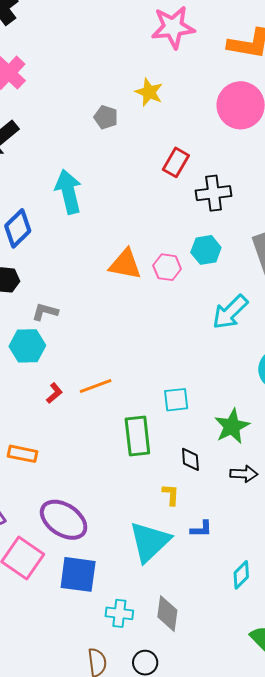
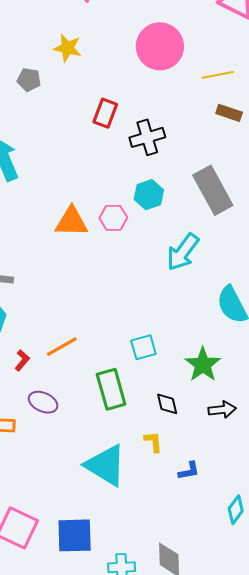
purple ellipse: (64, 520) -> (43, 402), moved, size x0.6
cyan triangle: (150, 542) -> (106, 465), moved, turned -36

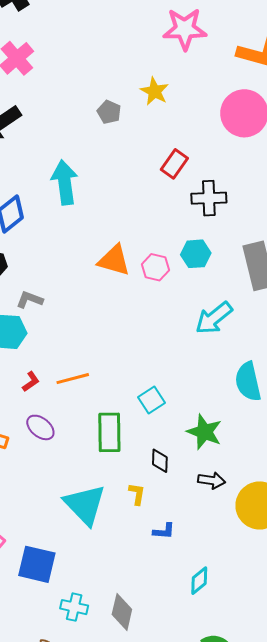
cyan square: (143, 347) -> (151, 400), turned -32
green star: (203, 365) -> (204, 432), turned -30

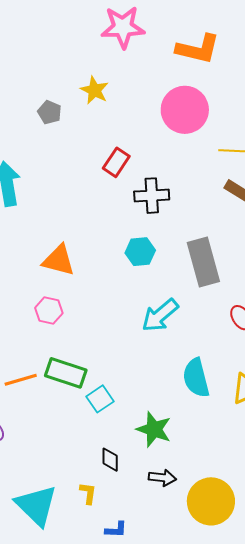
pink hexagon: (155, 267) -> (49, 311), moved
green rectangle: (109, 432) -> (66, 373), moved, turned -69

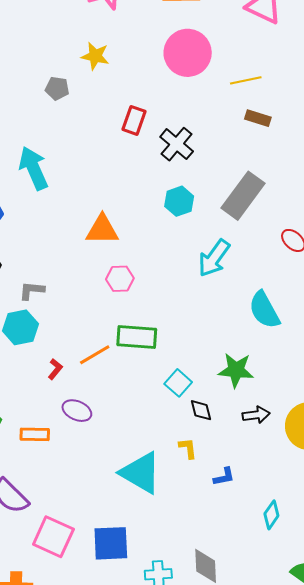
black cross: (152, 196) -> (177, 144), turned -32
gray rectangle: (203, 262) -> (243, 196), turned 66
pink hexagon: (49, 311) -> (120, 279), moved
cyan square: (100, 399) -> (178, 383), moved

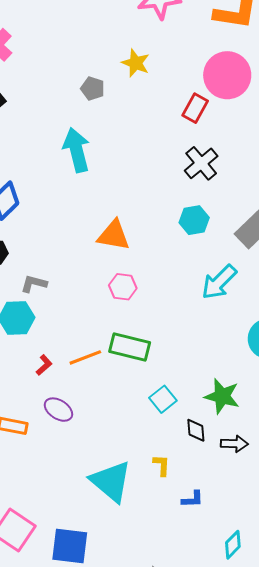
red rectangle: (134, 120) -> (195, 108), moved
cyan arrow: (33, 168) -> (77, 150), moved
black diamond: (201, 410) -> (196, 430), moved

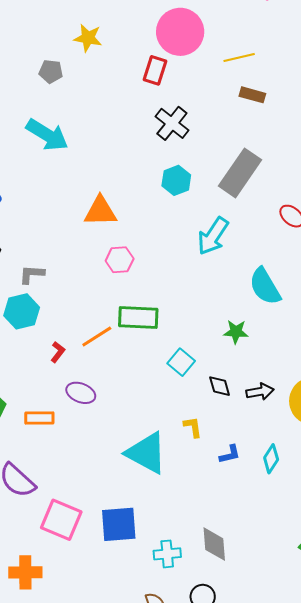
cyan arrow: (77, 150) -> (47, 135), turned 147
green star: (222, 396) -> (236, 332), moved, size x0.7
cyan diamond: (233, 545) -> (271, 459), moved

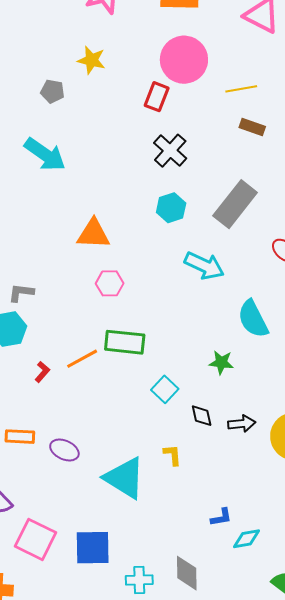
cyan arrow: (213, 236) -> (204, 266), turned -102
purple ellipse: (81, 393) -> (64, 450), moved
blue L-shape: (230, 454) -> (221, 517), moved
cyan diamond: (271, 459) -> (247, 539), moved, turned 44

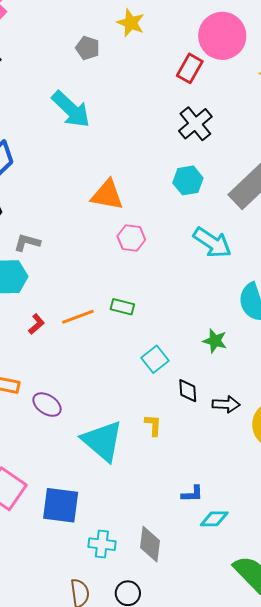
pink hexagon: (110, 283) -> (131, 238), moved
green rectangle: (125, 342) -> (122, 307), size x0.6

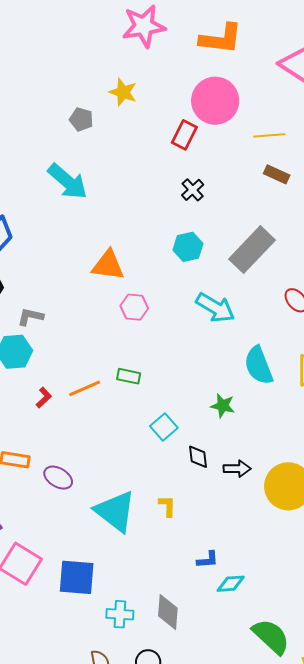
black cross: (195, 124) -> (193, 190), size x0.7
yellow L-shape: (153, 425) -> (167, 506), moved

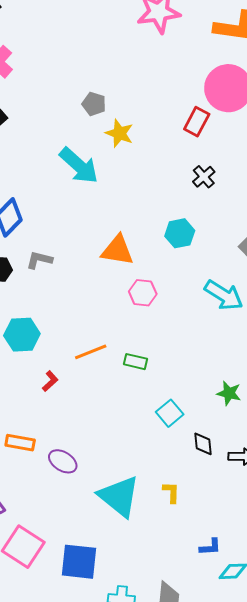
yellow star: (123, 92) -> (119, 133), moved
cyan hexagon: (188, 247) -> (180, 233), moved
gray L-shape: (30, 317) -> (39, 260), moved
orange line: (85, 388) -> (91, 352), moved

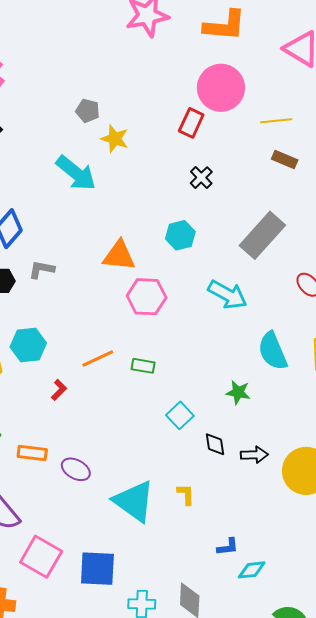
pink hexagon: (143, 293) -> (147, 297), size x1.4

